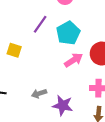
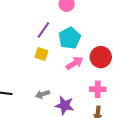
yellow square: (14, 50) -> (41, 54), moved

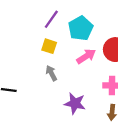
gray arrow: (42, 94) -> (51, 73), moved, turned 80

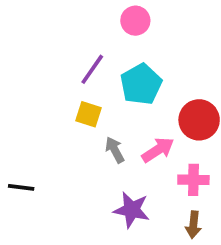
pink arrow: (86, 56) -> (158, 150), moved
gray arrow: (51, 73) -> (115, 150), moved

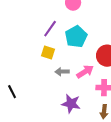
gray arrow: (115, 150) -> (62, 72), turned -64
black line: (21, 187) -> (12, 92), turned 56

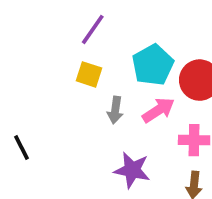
cyan pentagon: (76, 37) -> (153, 65), moved
gray arrow: (62, 72) -> (115, 110), turned -80

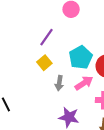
yellow square: (89, 74) -> (44, 63), turned 32

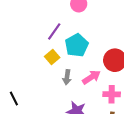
cyan pentagon: (81, 57) -> (77, 45), moved

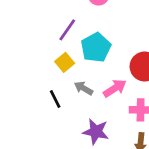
gray arrow: (67, 77) -> (84, 88), turned 112
black line: (14, 98) -> (55, 99), moved

